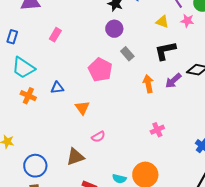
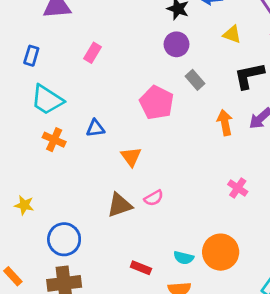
yellow triangle: (162, 22) -> (232, 34), moved
pink cross: (157, 130) -> (238, 188), turned -32
brown triangle: (75, 157) -> (120, 205), moved

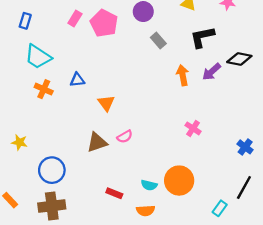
pink pentagon: (157, 103) -> (104, 23), moved

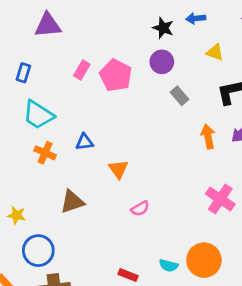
pink cross: (193, 128) -> (220, 199), size x1.5
brown triangle: (97, 142) -> (72, 202), moved
blue circle: (52, 170) -> (38, 251), moved

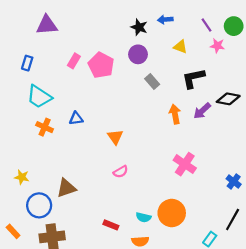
orange triangle: (118, 169) -> (115, 137), moved
brown triangle: (72, 202) -> (66, 188), moved

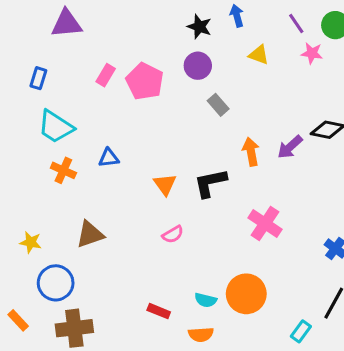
blue arrow: (165, 20) -> (237, 16), turned 80
black L-shape: (193, 78) -> (210, 183), moved
brown triangle: (66, 188) -> (90, 234), moved

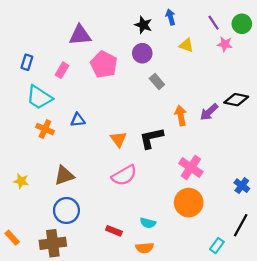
purple triangle: (67, 24) -> (80, 35), moved
pink rectangle: (106, 75) -> (62, 70), moved
pink semicircle: (173, 234) -> (124, 175), size x1.6
blue circle: (56, 283) -> (66, 210), moved
orange circle: (246, 294) -> (189, 203), moved

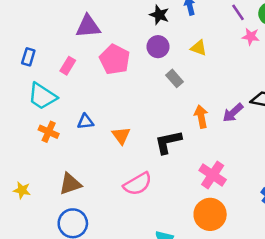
yellow triangle: (186, 45) -> (199, 48), moved
orange triangle: (118, 139) -> (121, 136), moved

